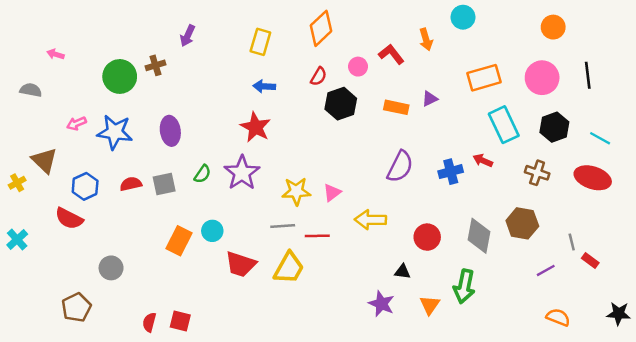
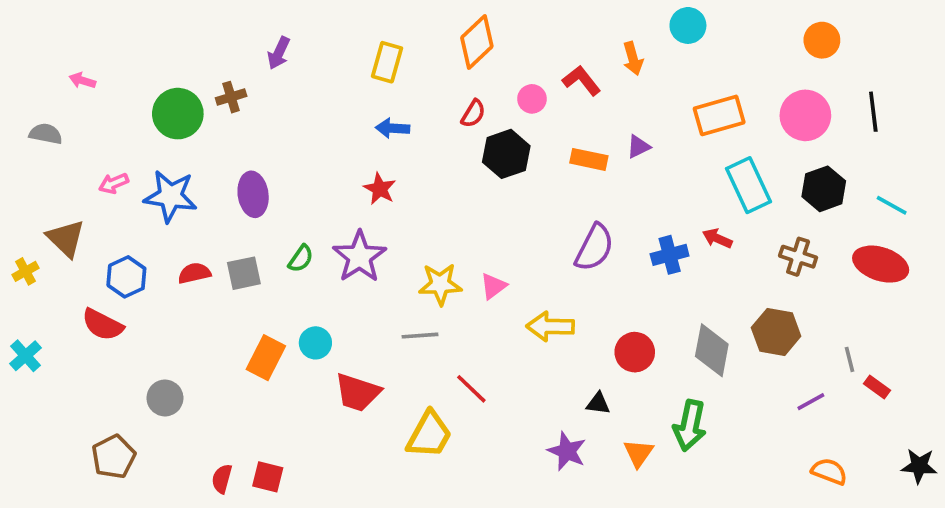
red star: (256, 127) -> (380, 189), size x0.7
red line: (317, 236) -> (471, 389), moved, turned 45
yellow trapezoid: (289, 268) -> (429, 435), moved

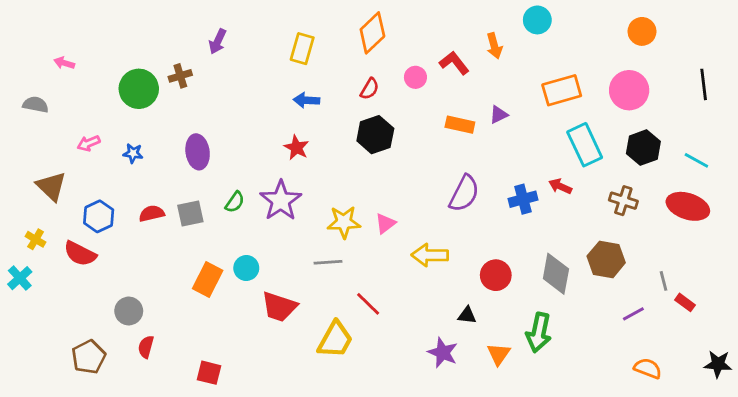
black line: (873, 112) -> (704, 84), moved
black hexagon: (506, 154) -> (375, 135), moved
blue star: (170, 196) -> (133, 153), size x0.5
yellow cross: (26, 271) -> (36, 239), moved, turned -30
red semicircle: (222, 479) -> (146, 347), moved

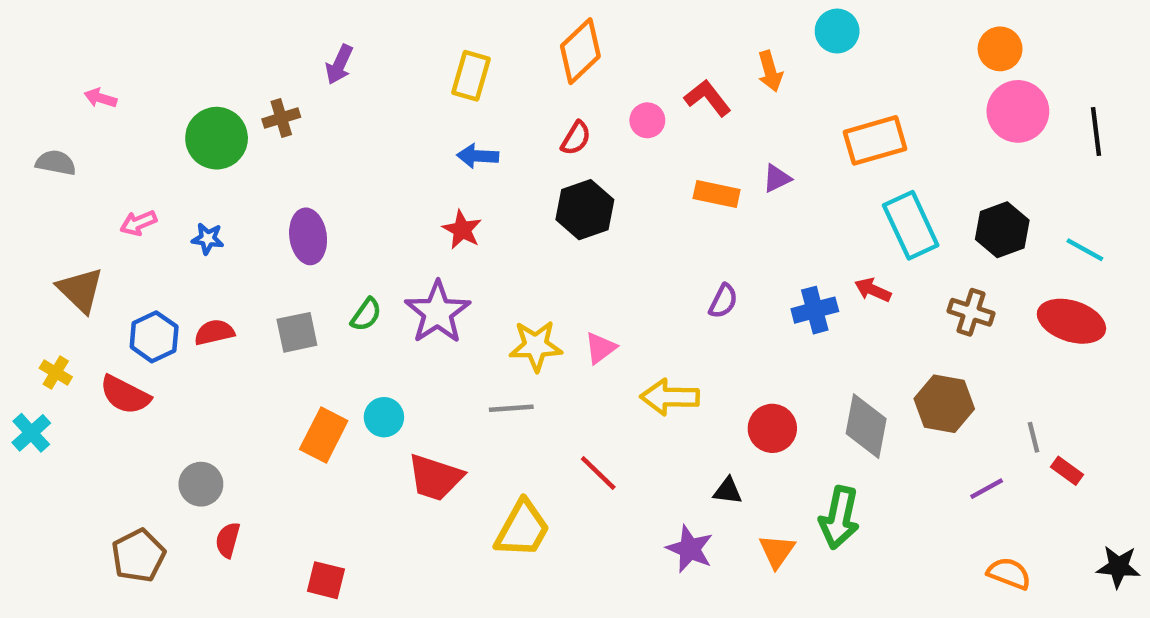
pink circle: (629, 90) -> (1018, 111), moved
purple semicircle: (464, 193) -> (723, 301), size x0.6
red semicircle: (152, 214) -> (214, 332), moved
red line: (368, 304) -> (598, 473), moved

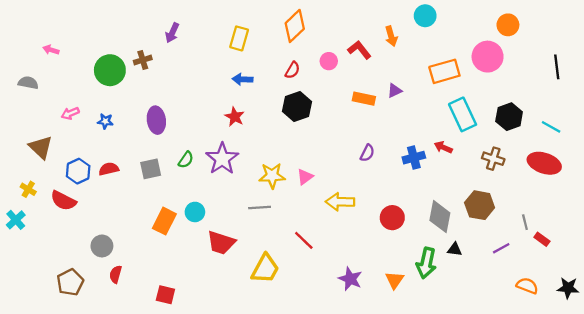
pink circle: (1018, 111) -> (488, 57), moved
black triangle: (728, 491) -> (455, 249), moved
orange semicircle: (1009, 573) -> (527, 286), moved

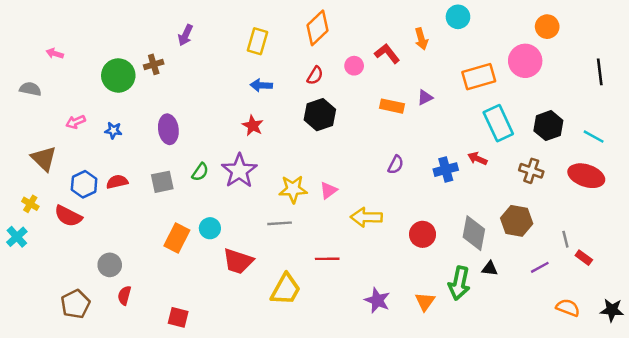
red line: (304, 240) -> (327, 259), turned -45

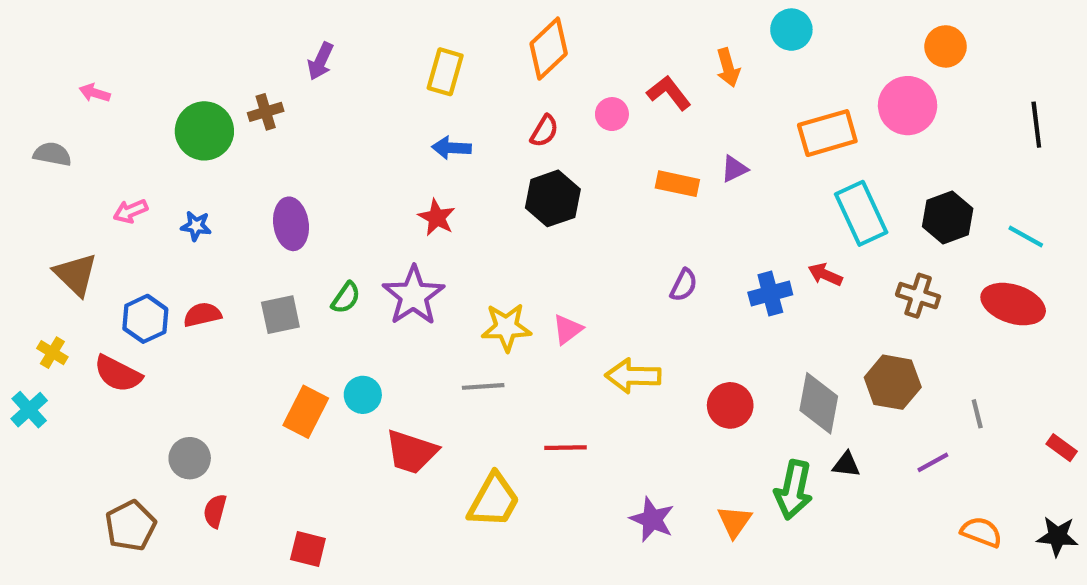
red rectangle: (584, 258) -> (1062, 448), moved

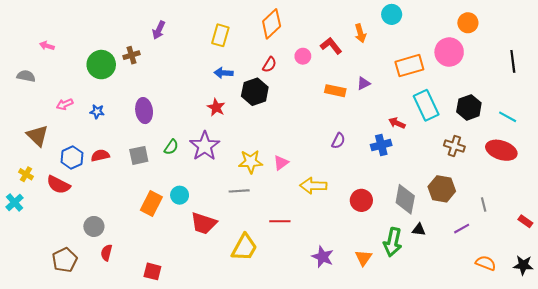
black hexagon: (553, 198) -> (255, 92), moved
red arrow: (825, 274) -> (397, 123), moved

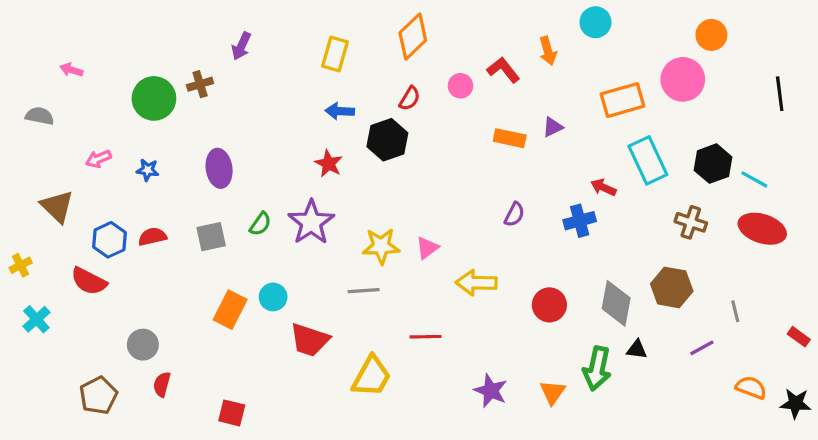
cyan line: (508, 117) -> (754, 179), moved
yellow cross: (26, 174) -> (21, 265), moved, turned 32
cyan cross: (15, 202) -> (36, 319), moved
orange semicircle: (486, 263) -> (751, 388), moved

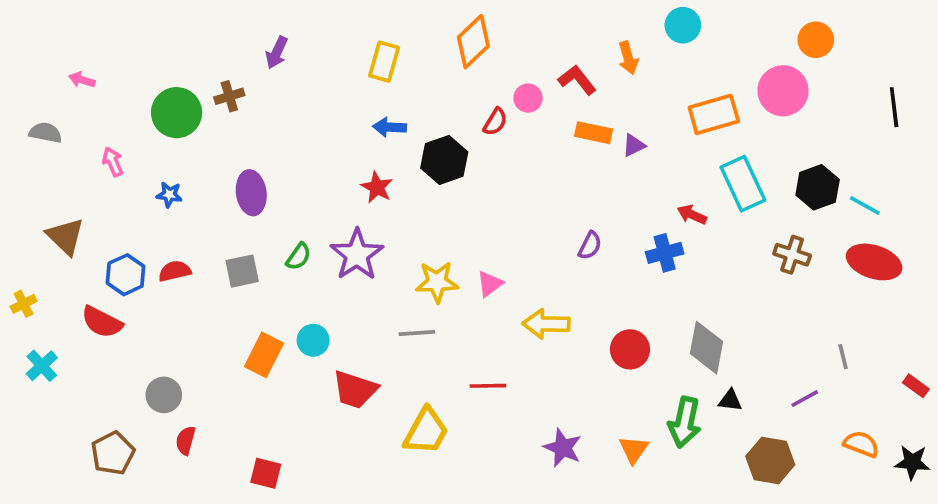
red semicircle: (410, 98) -> (495, 122), moved
orange rectangle: (510, 138) -> (594, 133), moved
pink arrow: (98, 159) -> (113, 162), moved, turned 90
brown hexagon: (672, 287) -> (770, 460), moved

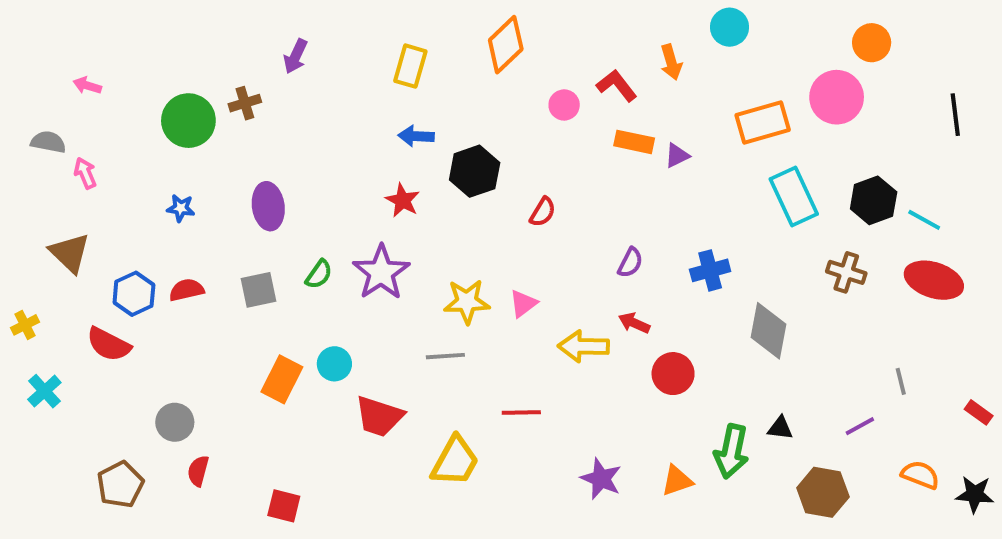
red semicircle: (495, 122) -> (543, 212), moved
pink arrow: (113, 162) -> (85, 173), moved
red arrow: (692, 215) -> (634, 323), moved
gray diamond: (707, 348) -> (768, 331), moved
orange triangle: (634, 450) -> (677, 481), turned 36

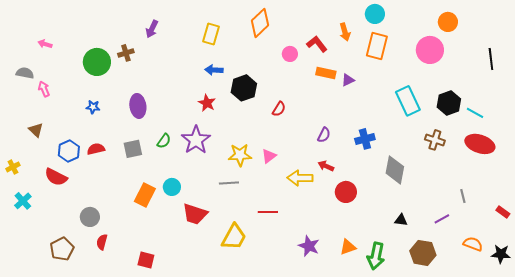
orange rectangle: (763, 122) -> (377, 46), moved, turned -60
brown triangle: (70, 253) -> (36, 130), size x0.7
green arrow: (731, 451) -> (376, 256), moved

